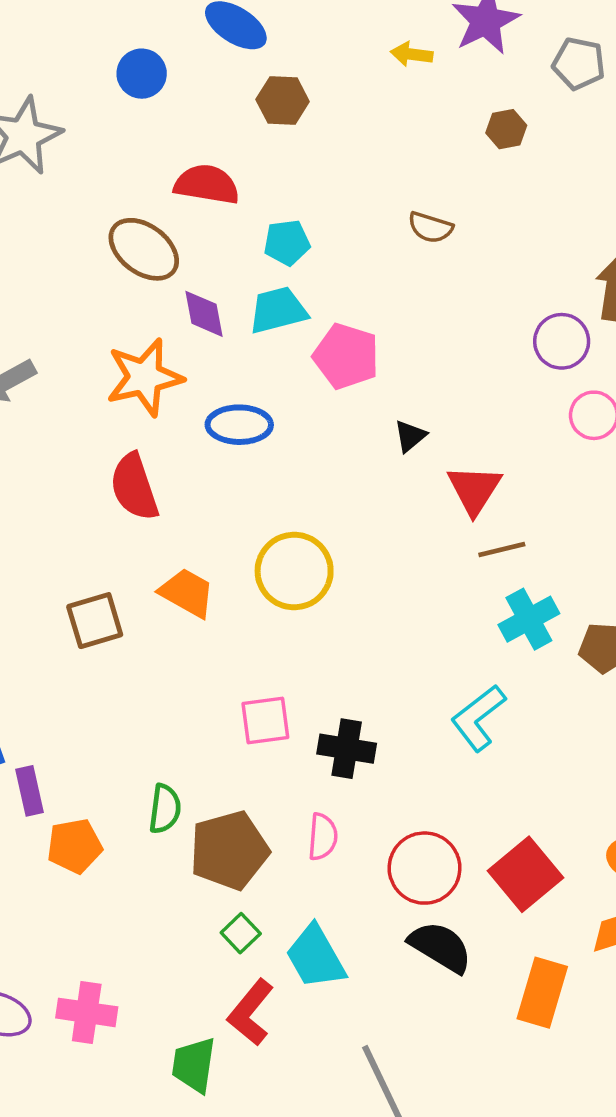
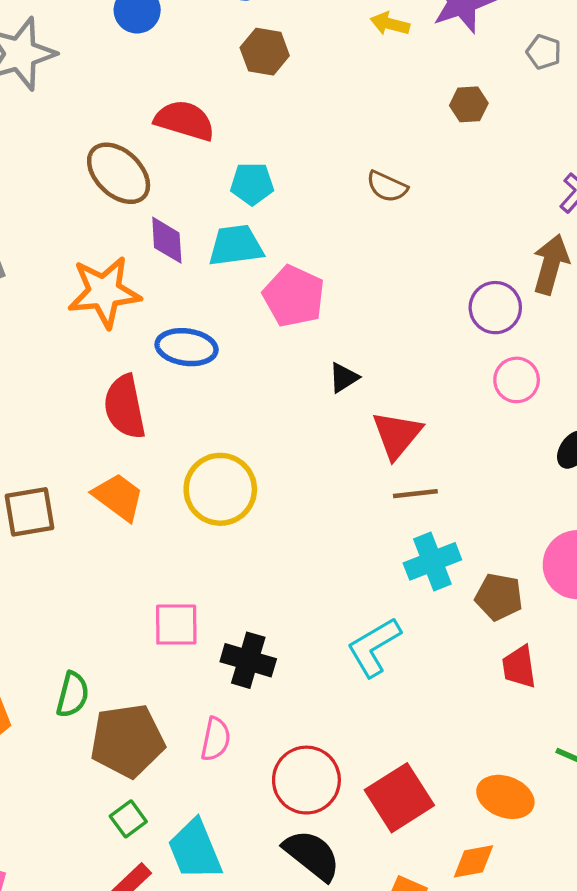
gray pentagon: (579, 64) -> (544, 52), size x0.7
red semicircle: (134, 487) -> (125, 407), moved

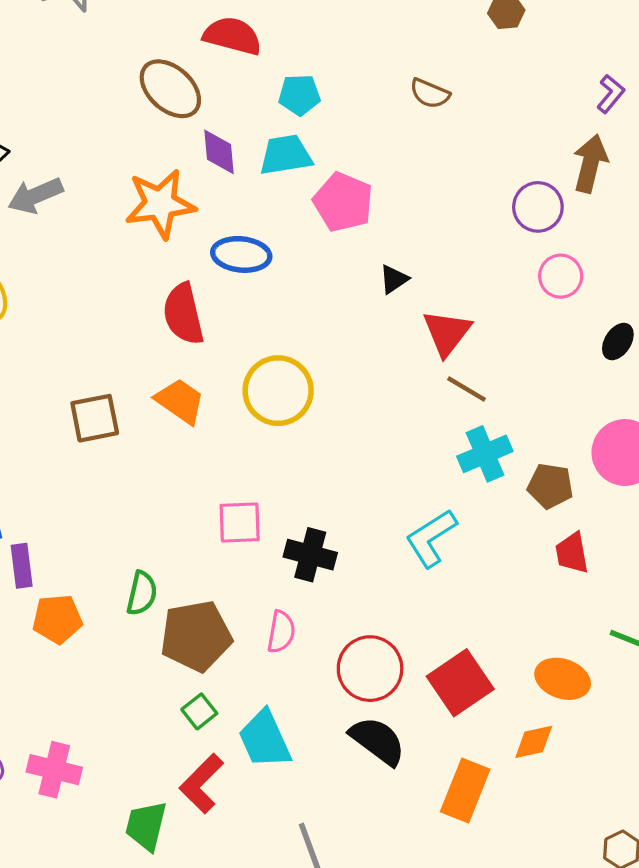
brown line: (415, 494) -> (467, 389), turned 39

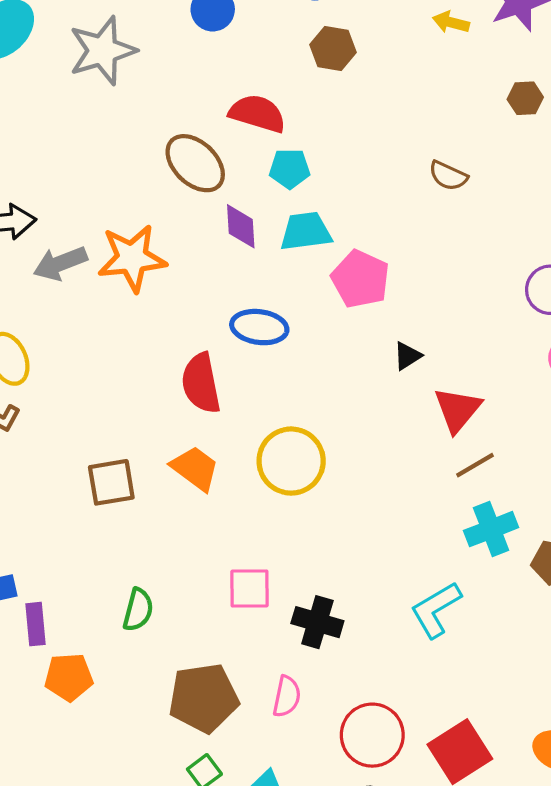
cyan pentagon: (299, 95) -> (290, 169), moved
orange star: (160, 204) -> (132, 258), moved
brown line: (467, 389) -> (475, 465), turned -63
green semicircle: (142, 593) -> (138, 610), moved

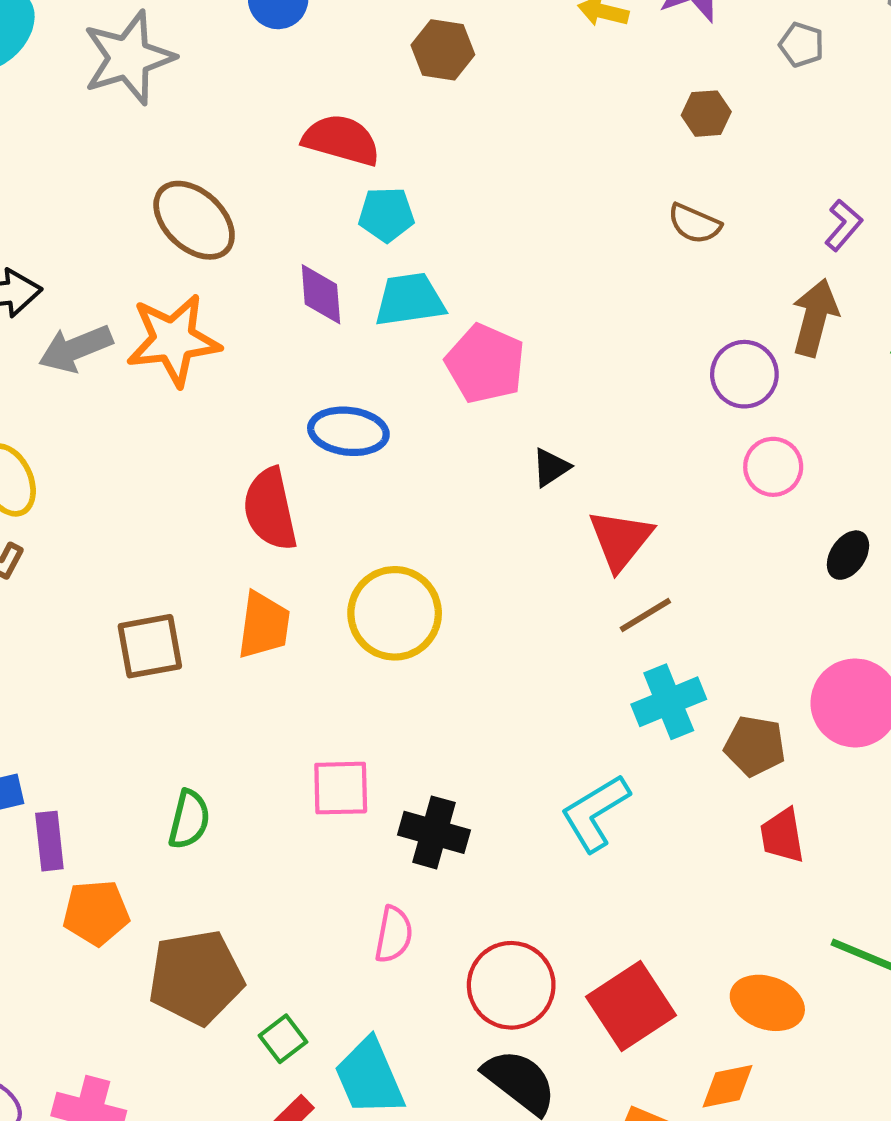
brown ellipse: (195, 163) -> (194, 220), moved
brown semicircle: (448, 176) -> (694, 224), moved
orange trapezoid: (195, 468) -> (264, 625), turned 62
brown pentagon: (204, 698) -> (196, 977), moved

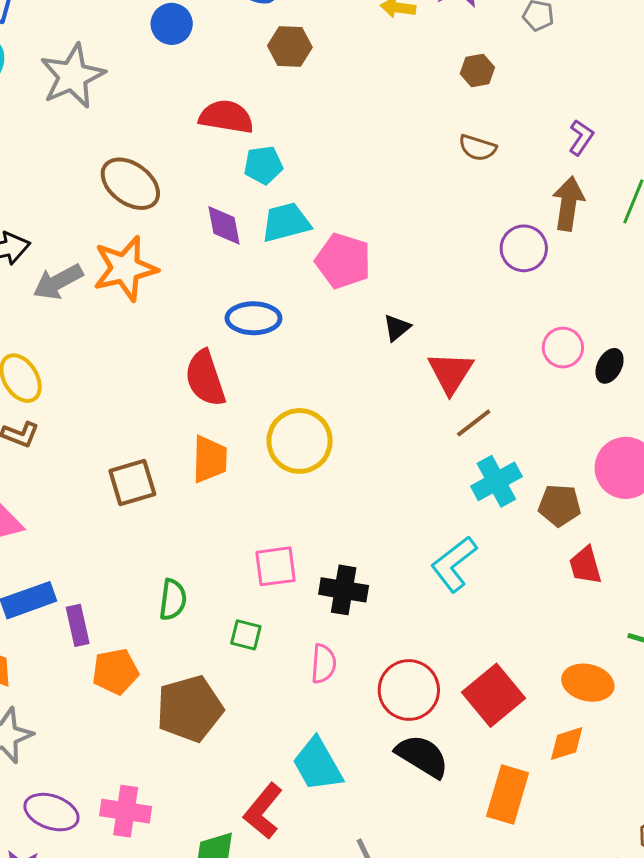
pink circle: (773, 467) -> (563, 348), moved
green square: (283, 1039) -> (246, 635), moved, turned -32

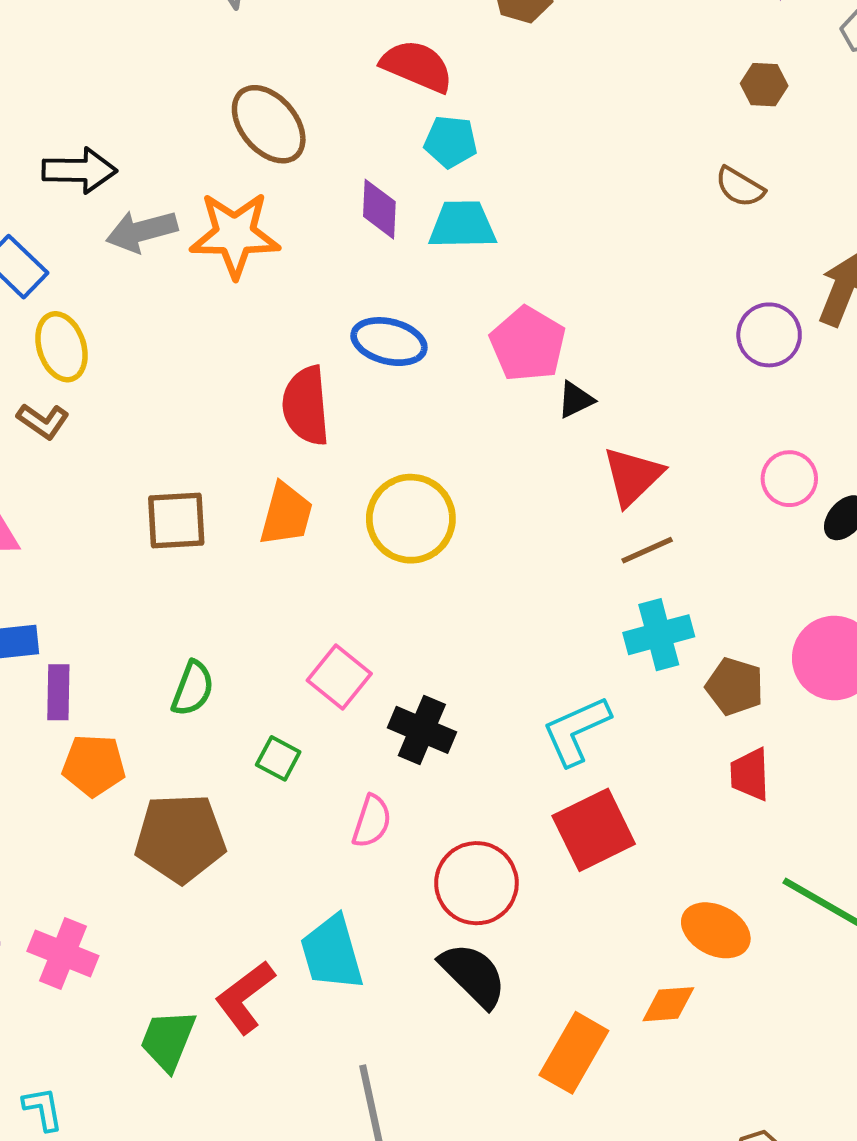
pink pentagon: (343, 261) -> (528, 344), moved
pink square: (275, 566) -> (339, 677), turned 33
red square: (494, 695) -> (594, 830), moved

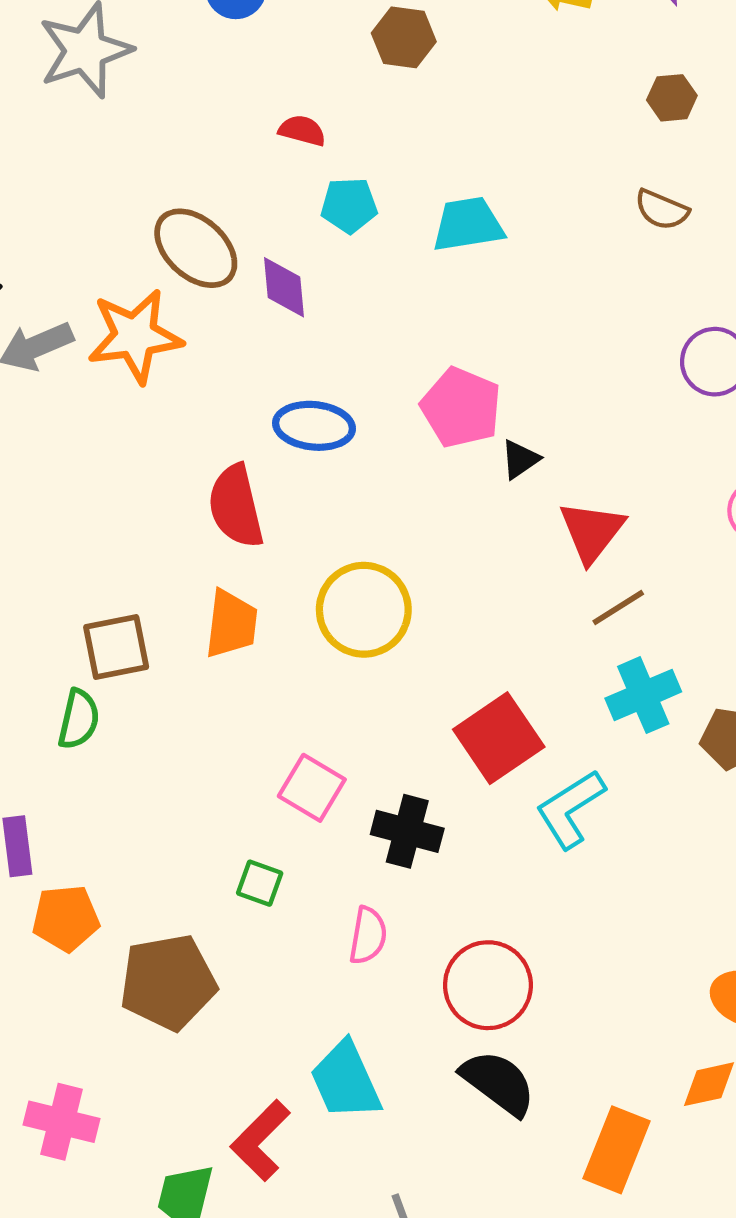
red semicircle: (417, 66) -> (302, 131), size x0.6
brown ellipse: (269, 124) -> (196, 248), moved
cyan trapezoid: (462, 225) -> (468, 224), moved
green semicircle: (193, 688) -> (79, 719), moved
red square: (594, 830) -> (499, 738), moved

